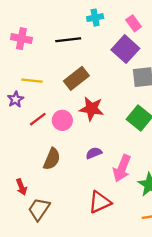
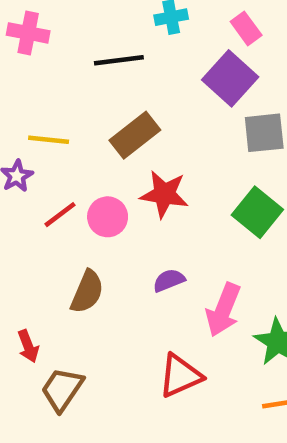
pink cross: (21, 39) -> (28, 33), moved

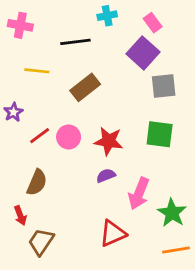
yellow line: (49, 140) -> (37, 71), moved
red star: (164, 194) -> (109, 141), moved
green square: (257, 212) -> (160, 134), turned -32
brown semicircle: (87, 292) -> (37, 182), moved

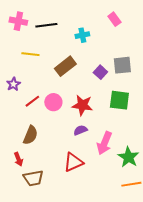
cyan cross: (107, 16) -> (82, 35), moved
black line: (75, 42) -> (46, 25), moved
purple square: (143, 53) -> (100, 72), moved, size x0.6
red triangle: (113, 233) -> (73, 162), moved
brown trapezoid: (41, 242) -> (33, 178), turned -135

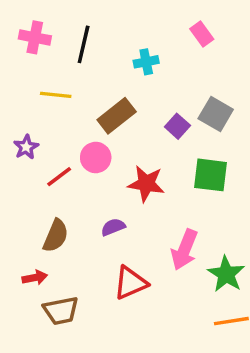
black line: (46, 25) -> (84, 44), turned -70
gray square: (122, 65) -> (216, 114), turned 36
pink circle: (53, 102) -> (96, 158), moved
purple semicircle: (80, 130) -> (113, 227), moved
red arrow: (18, 159) -> (35, 278), turned -80

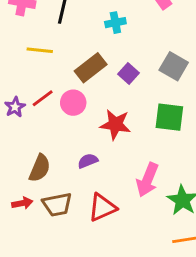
purple square: (177, 126) -> (129, 74), moved
purple star: (26, 147) -> (15, 107), moved
red line: (59, 177) -> (43, 98), moved
brown trapezoid: (61, 311) -> (57, 205), moved

